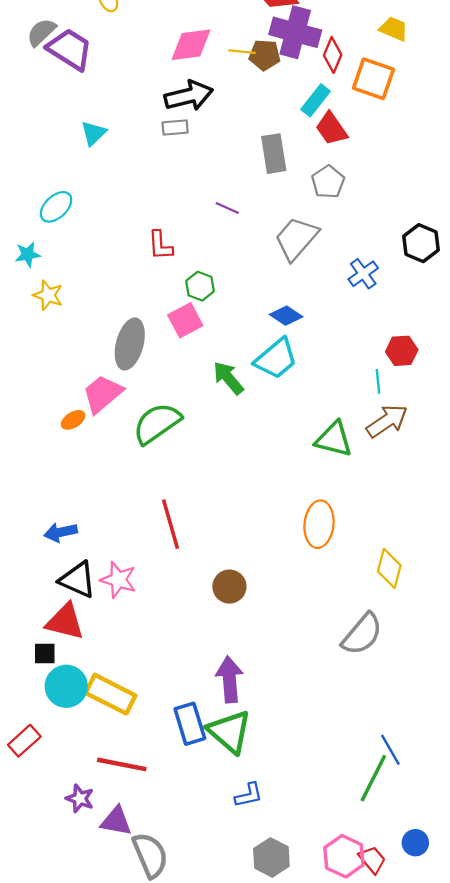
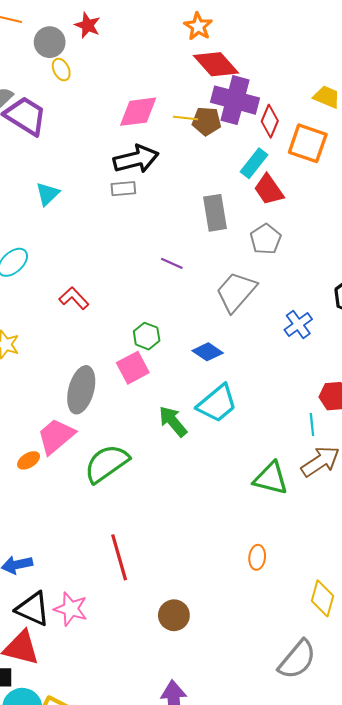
red L-shape: (160, 245) -> (74, 298), moved, turned 140
blue diamond: (286, 316) -> (208, 352), moved
orange ellipse: (319, 524) -> (257, 557), size x0.6

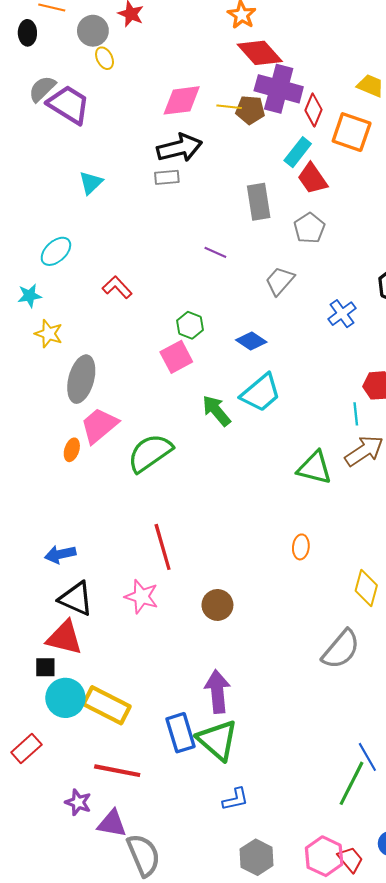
gray trapezoid: (236, 292) -> (280, 281), size x0.7
gray ellipse: (81, 390) -> (81, 379), moved
orange ellipse: (29, 460) -> (72, 450), turned -40
pink star: (71, 609) -> (141, 597), moved

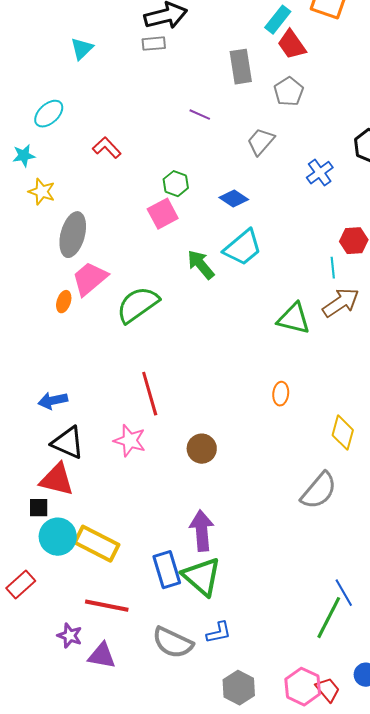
gray semicircle: (144, 855) -> (173, 643), moved, turned 138

